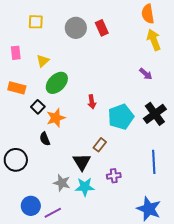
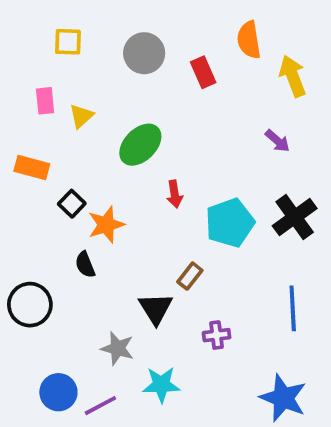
orange semicircle: (148, 14) -> (249, 40), moved
red rectangle: (102, 28) -> (203, 72), moved
pink rectangle: (16, 53) -> (45, 101), moved
green ellipse: (57, 83) -> (140, 145), moved
cyan star: (85, 187) -> (161, 385), moved

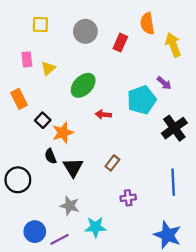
red rectangle: (203, 72) -> (120, 43), turned 48
orange rectangle: (32, 167) -> (19, 99), turned 48
red arrow: (175, 194) -> (103, 115), turned 105
cyan pentagon: (230, 223) -> (142, 100), moved
black triangle: (156, 308) -> (73, 167), moved

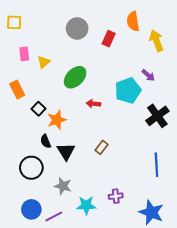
yellow square: (40, 25) -> (14, 22), moved
black circle: (18, 180) -> (31, 168), moved
purple cross: (128, 198) -> (116, 196), moved

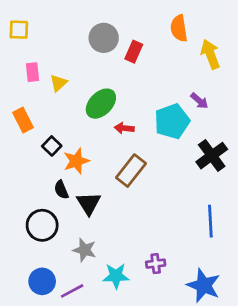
red rectangle: (109, 39) -> (134, 52), moved
red arrow: (93, 104) -> (124, 128), moved
brown rectangle: (101, 147) -> (131, 171), moved, size x1.6

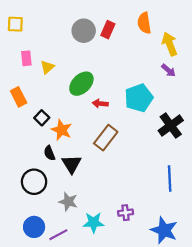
red rectangle: (134, 52) -> (108, 30), moved
purple arrow: (199, 101) -> (169, 70), moved
orange star: (76, 161) -> (62, 130), turned -30

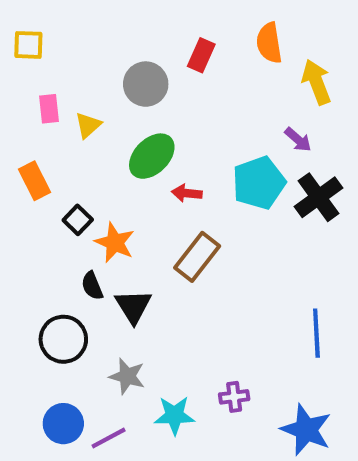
gray circle: (84, 31) -> (146, 84), moved
purple arrow: (169, 70) -> (298, 140), moved
black cross: (171, 126) -> (318, 197), moved

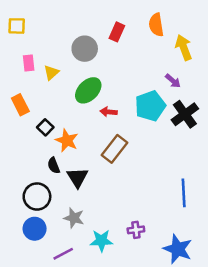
blue circle: (63, 424) -> (35, 229), moved

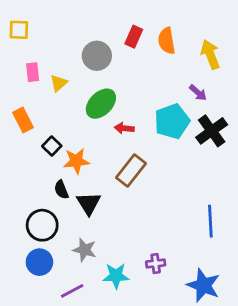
orange semicircle: (156, 25) -> (167, 41), moved
orange star: (67, 140) -> (76, 161), turned -30

